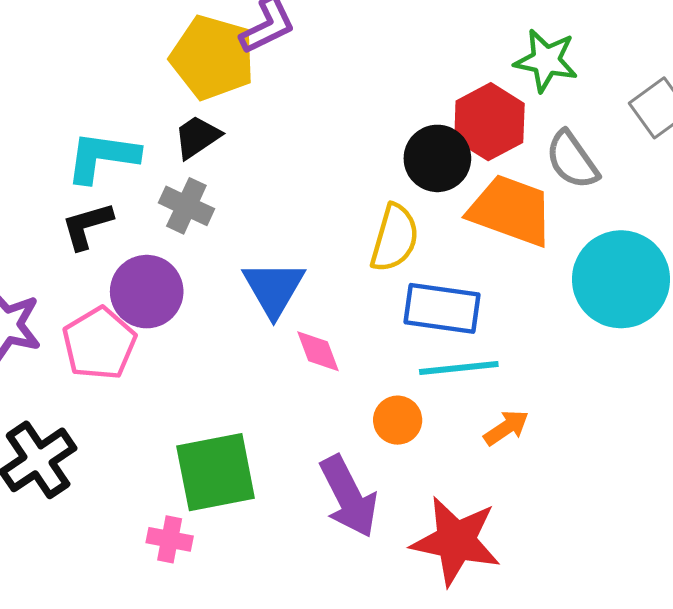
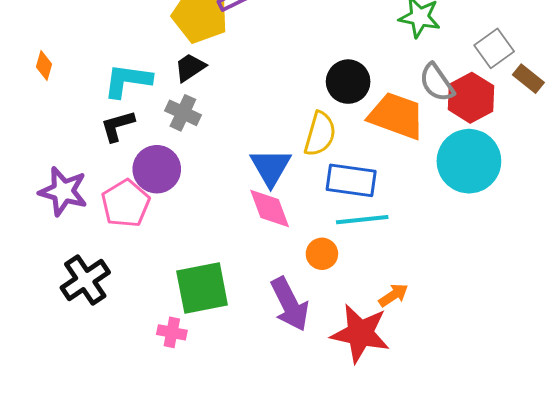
red hexagon: (489, 122) -> (471, 98), moved
blue triangle: (274, 288) -> (271, 167), moved
pink diamond: (318, 351) -> (270, 208), size x1.4
orange arrow: (506, 428) -> (393, 295), moved

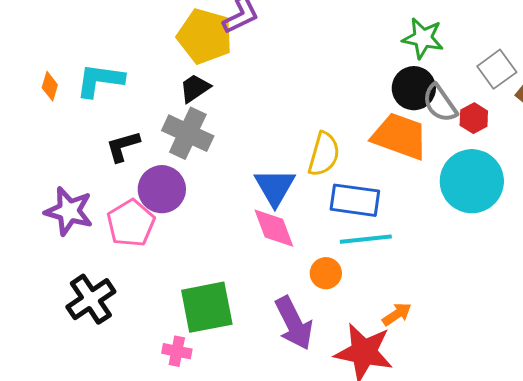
cyan L-shape: (128, 81) -> (100, 80), moved
black circle: (348, 82) -> (414, 88), moved
red hexagon: (471, 98) -> (474, 118), size x0.6
gray cross: (183, 113) -> (188, 133), size x1.4

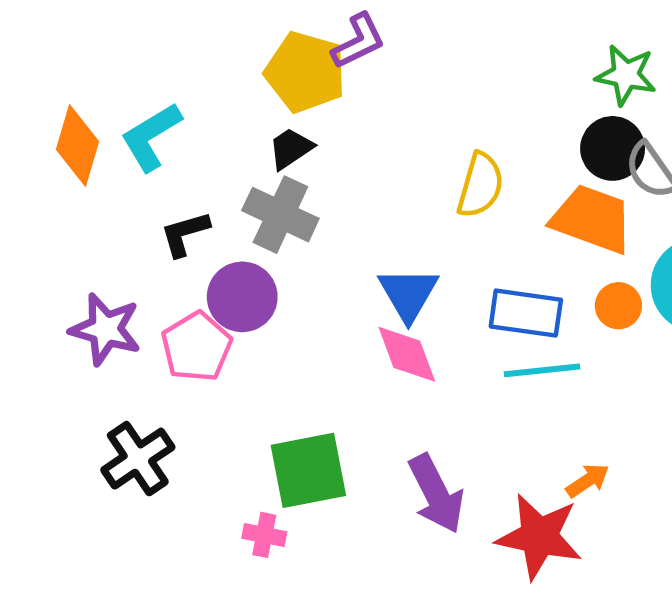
cyan L-shape: (100, 80) -> (151, 137), turned -39
orange diamond: (50, 86) -> (78, 146), size x1.8
yellow semicircle: (324, 154) -> (480, 185), moved
orange circle: (326, 273) -> (618, 306), moved

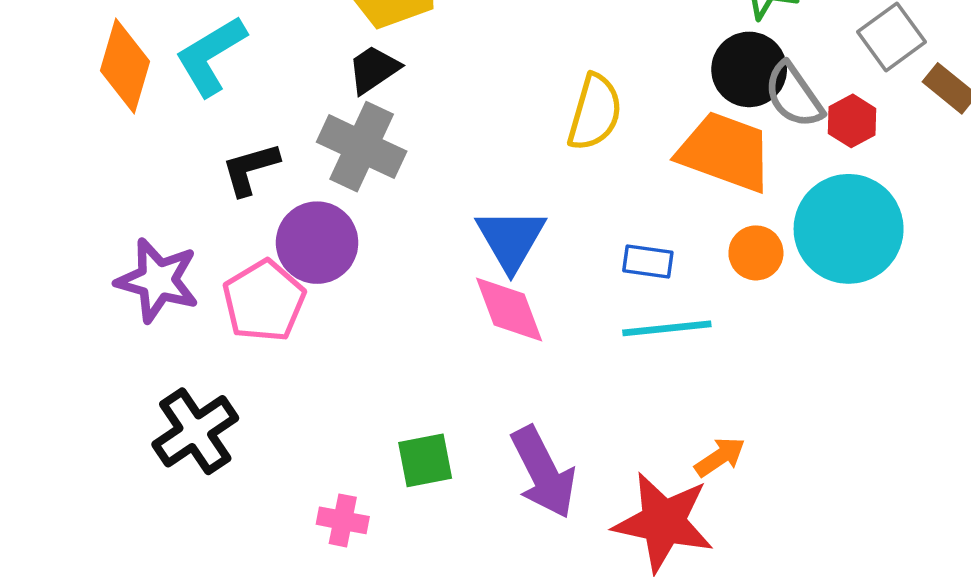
blue rectangle: (526, 313) -> (648, 261), size x0.6
green square: (308, 470) -> (425, 460), moved, size x0.6

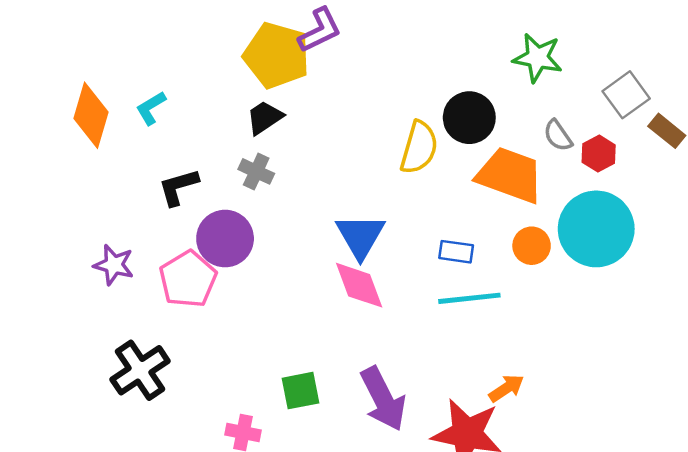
cyan L-shape: (211, 56) -> (151, 108), size x0.6
black circle: (749, 69) -> (469, 118), moved
gray semicircle: (794, 95) -> (558, 136), size x0.7
gray cross: (362, 147) -> (256, 171), size x0.6
purple star: (158, 280) -> (114, 265), size x0.7

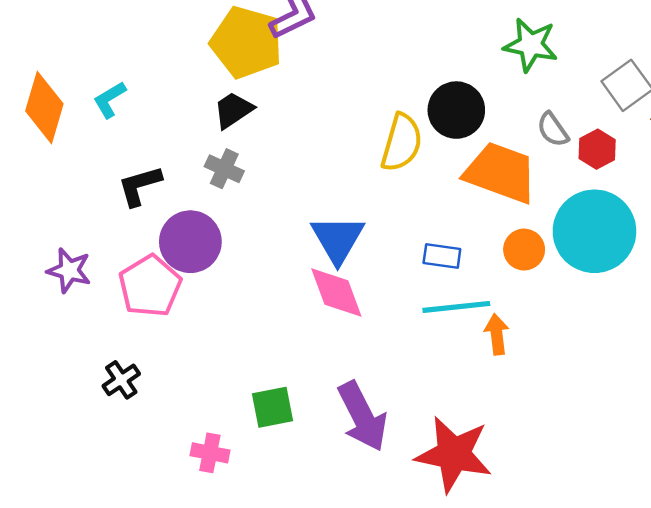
black cross: (140, 370) -> (121, 380), moved, size x0.6
orange arrow: (506, 388) -> (497, 334), moved, turned -63

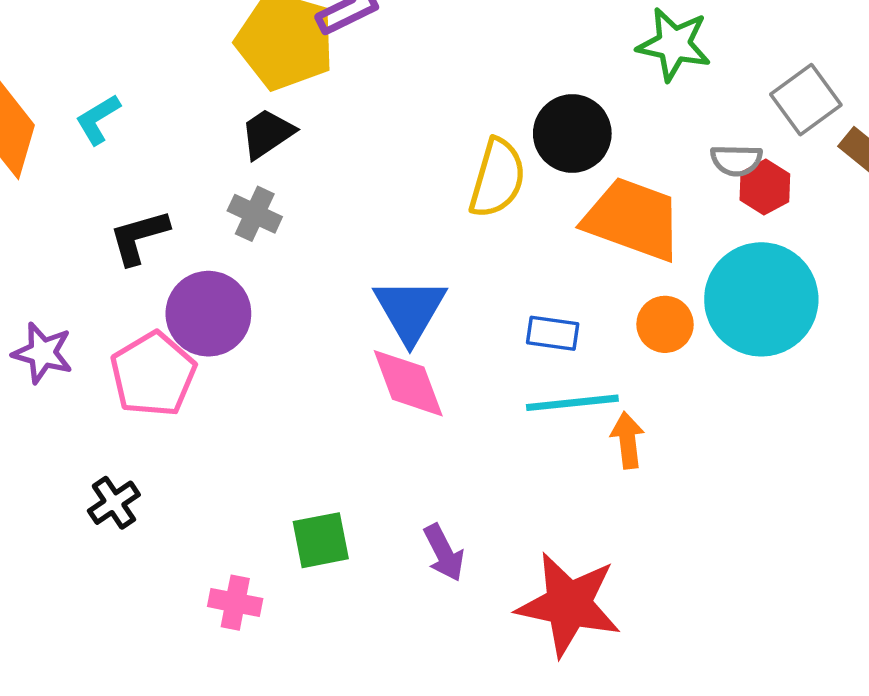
gray semicircle: (553, 130) -> (736, 160), moved, turned -54
purple arrow: (362, 416) -> (444, 553), size x0.6

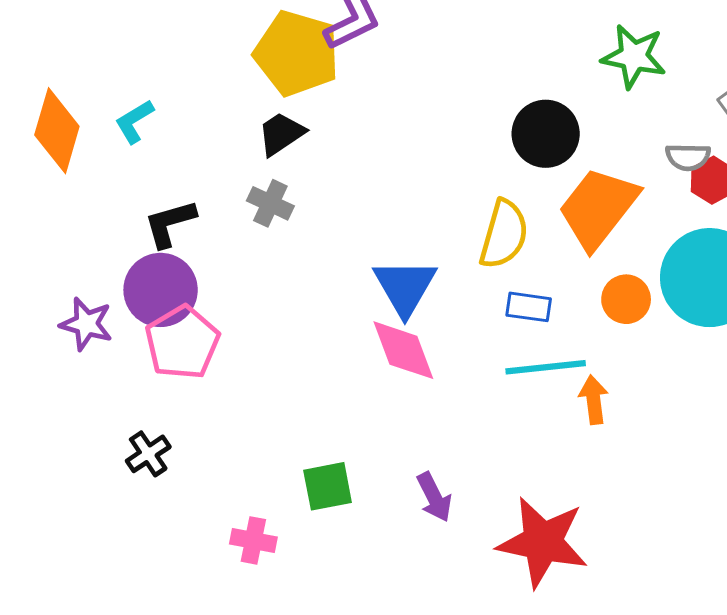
yellow semicircle: (497, 178) -> (504, 234), moved
orange trapezoid: (633, 219) -> (598, 208), turned -72
purple circle: (208, 314) -> (161, 290), moved

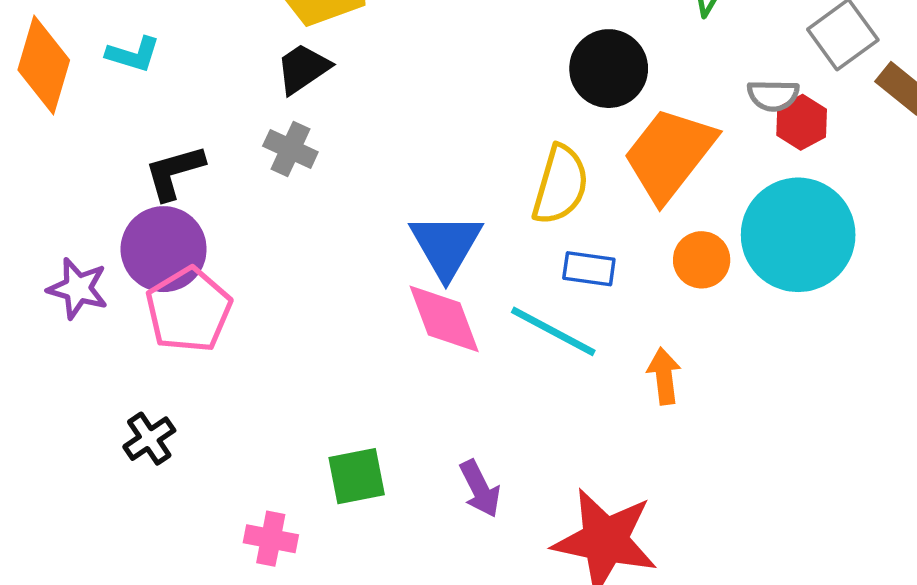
cyan L-shape: (134, 121) -> (133, 54), turned -132
cyan line: (546, 367) -> (553, 331), moved, turned 34

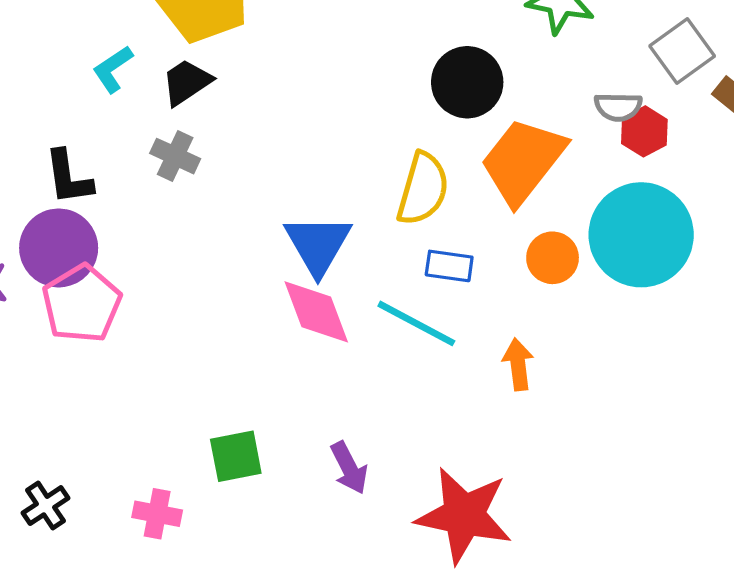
cyan L-shape: (133, 54) -> (113, 69), moved, turned 129
black L-shape: (174, 172) -> (68, 177), turned -82
black cross: (149, 439) -> (46, 506), moved

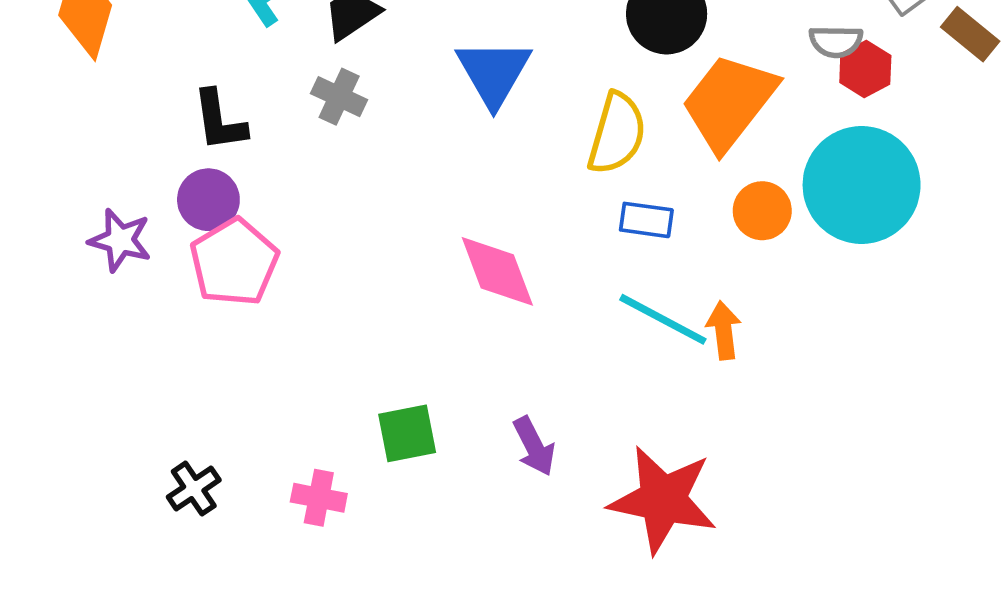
blue triangle: (318, 245) -> (494, 73), moved
purple circle: (59, 248) -> (208, 200), size x0.7
cyan line: (416, 323) -> (663, 319), moved

